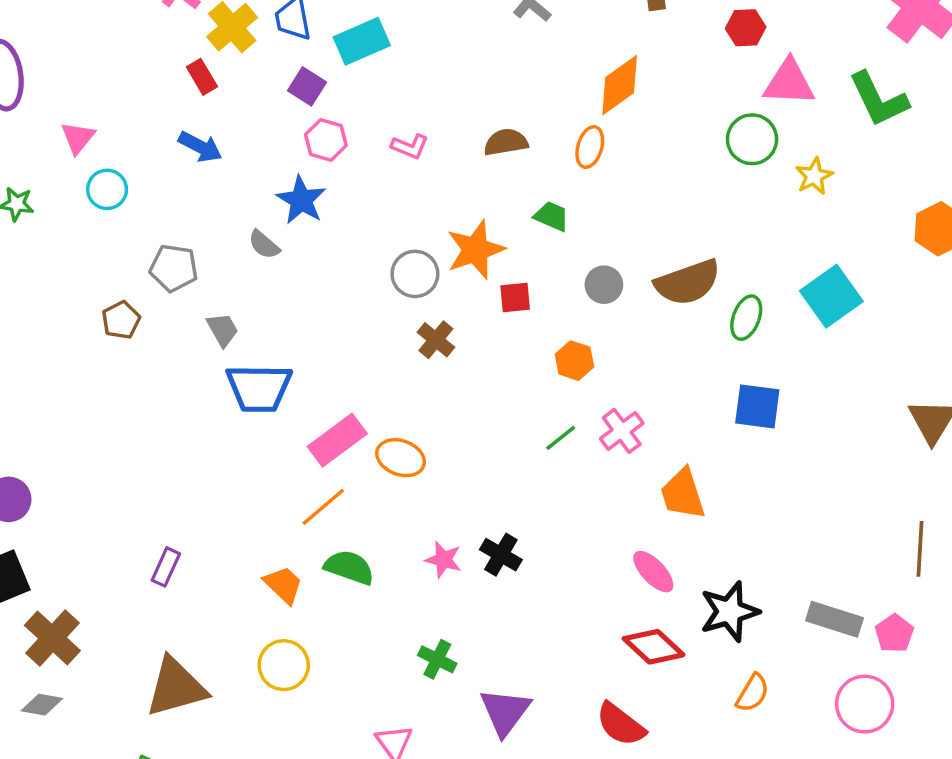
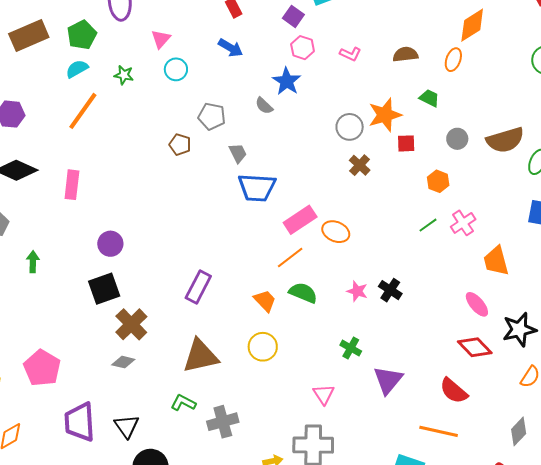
brown pentagon: (121, 320) -> (180, 145), turned -30
purple rectangle: (166, 567) -> (198, 287), size x1.5

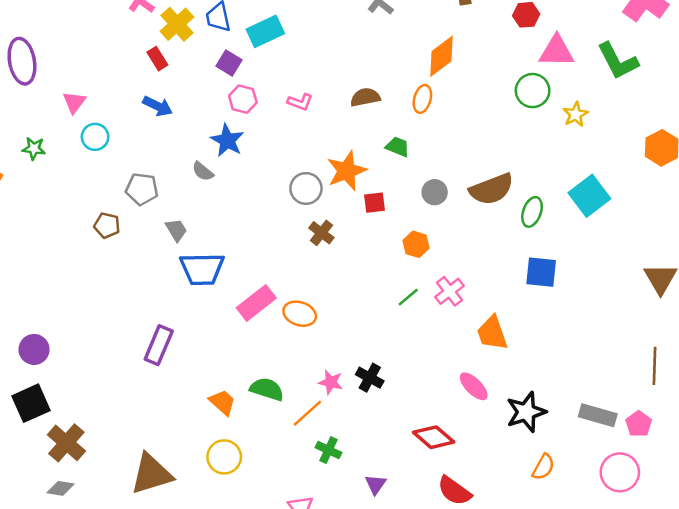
orange line: (290, 257) -> (307, 413), moved
purple rectangle: (198, 287) -> (159, 345), moved
red diamond: (475, 347) -> (434, 437), moved
purple triangle: (388, 380) -> (376, 484), size x0.6

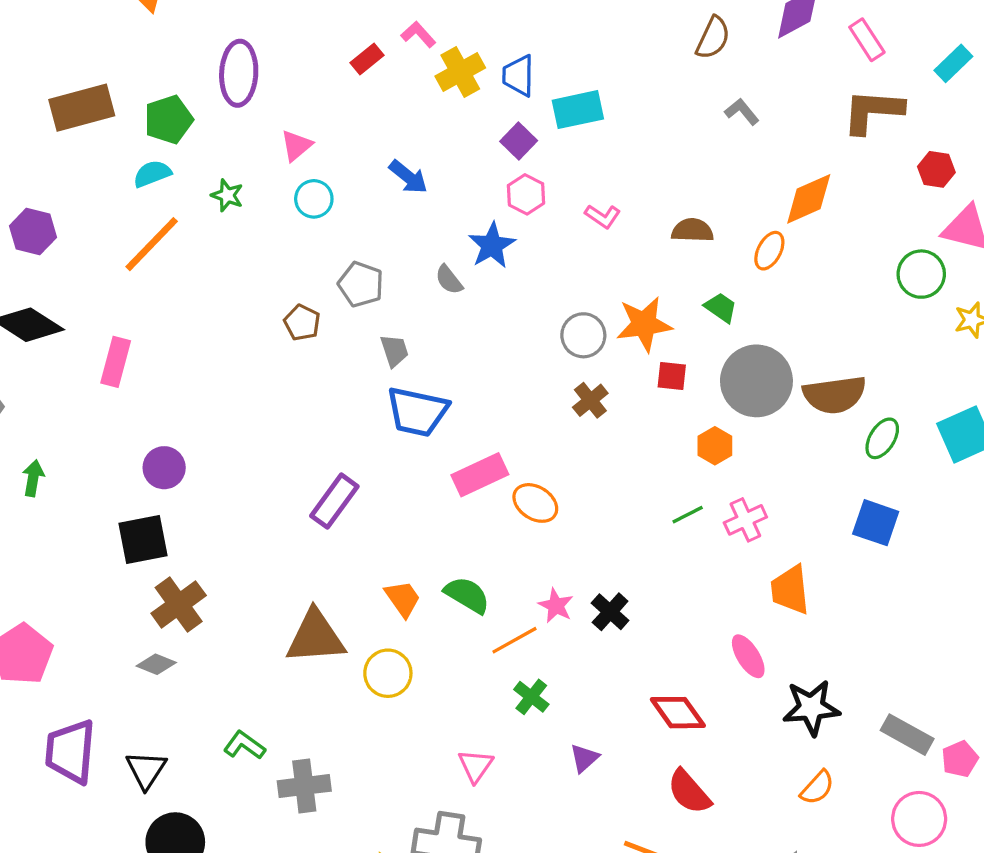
red rectangle: (157, 59) -> (367, 59), moved, turned 70
gray circle: (435, 192) -> (756, 381), size x2.0
brown triangle: (151, 474) -> (315, 637), moved

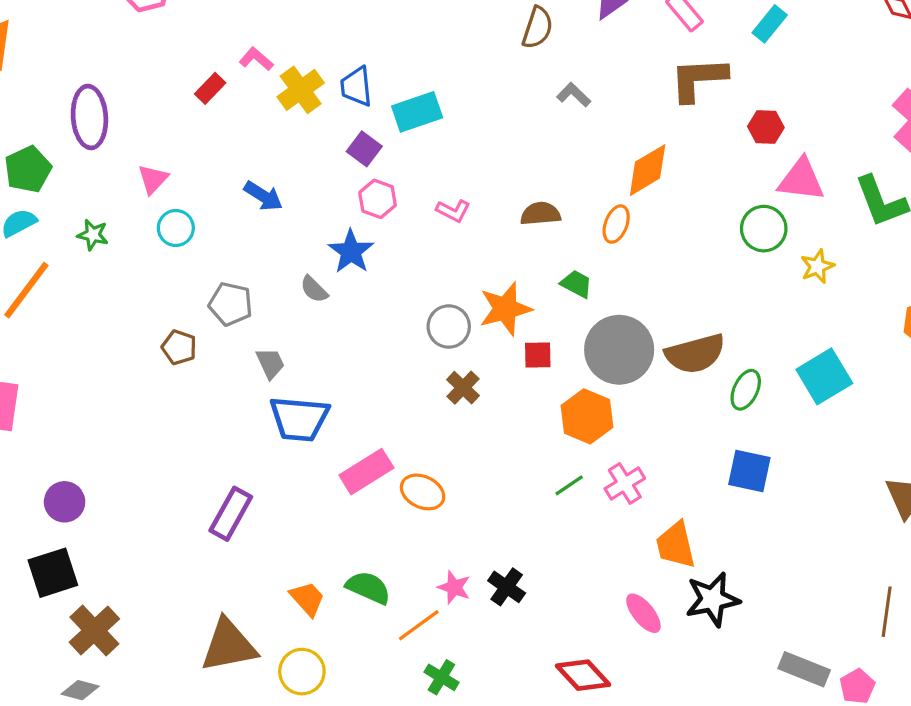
orange hexagon: (715, 446) -> (587, 416), size x1.5
black star: (811, 708) -> (712, 599), moved

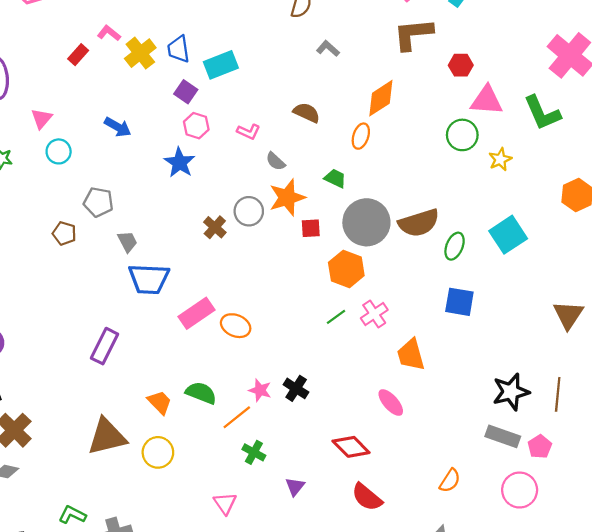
brown semicircle: (540, 214) -> (307, 113), moved, turned 32
gray semicircle: (314, 289) -> (275, 161), moved
brown cross: (463, 388) -> (215, 227), moved
black star: (712, 599) -> (511, 392), moved

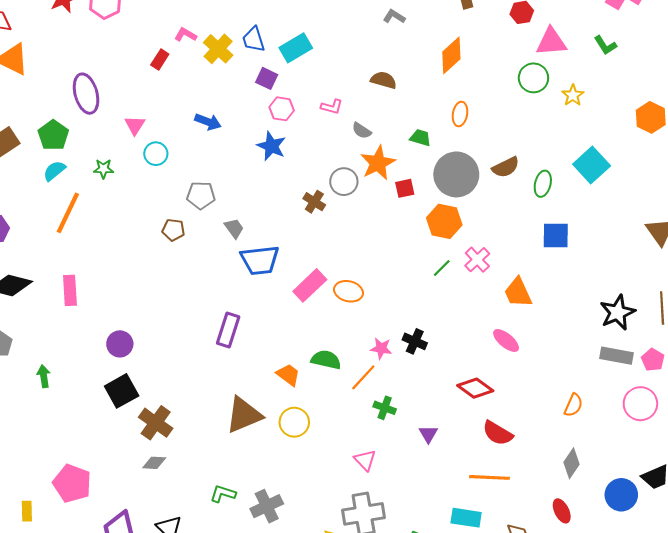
green L-shape: (542, 113) -> (605, 45), size x0.6
orange ellipse: (361, 136) -> (460, 114), moved
brown semicircle: (419, 223) -> (506, 167), size x0.7

